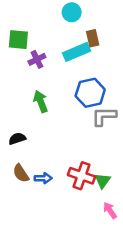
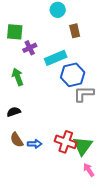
cyan rectangle: (77, 52) -> (56, 58), moved
green arrow: (41, 101) -> (18, 77), moved
green triangle: (103, 181) -> (83, 146), size x1.5

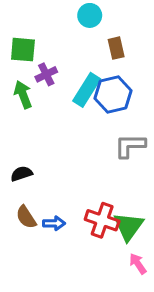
cyan rectangle: (56, 58) -> (87, 90), turned -35
blue hexagon: (73, 75) -> (113, 95), moved
green arrow: (18, 77) -> (23, 95), moved

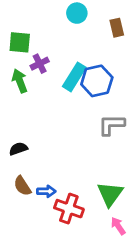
brown rectangle: (116, 48) -> (117, 28), moved
red cross: (102, 220) -> (69, 209), moved

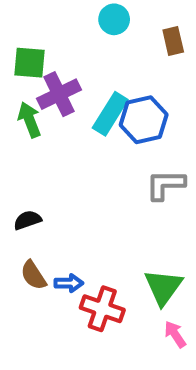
purple cross: (40, 64) -> (59, 94), size x1.5

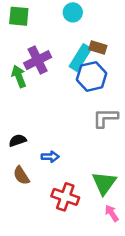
brown rectangle: (173, 41) -> (98, 48), moved, turned -60
green square: (29, 63) -> (19, 16), moved
cyan rectangle: (110, 114) -> (80, 58), moved
blue arrow: (69, 283) -> (50, 157), moved

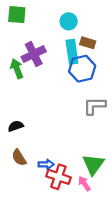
cyan circle: (73, 12) -> (69, 21), moved
cyan rectangle: (80, 58) -> (72, 52), turned -40
blue arrow: (50, 157) -> (46, 164), moved
pink arrow: (112, 213) -> (84, 184), moved

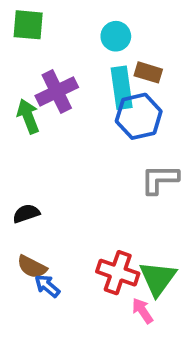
brown semicircle: (19, 158) -> (32, 267), turned -30
blue arrow: (46, 164) -> (47, 286), moved, turned -140
red cross: (58, 177) -> (118, 273), moved

